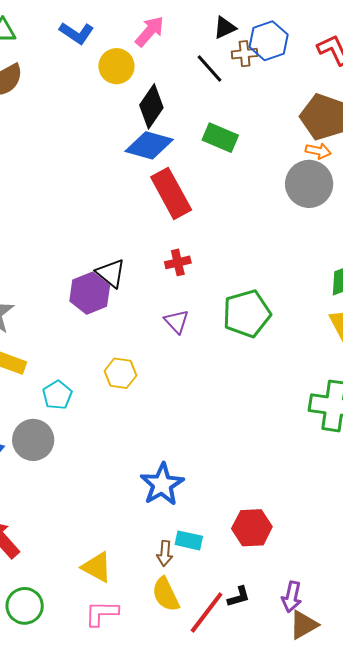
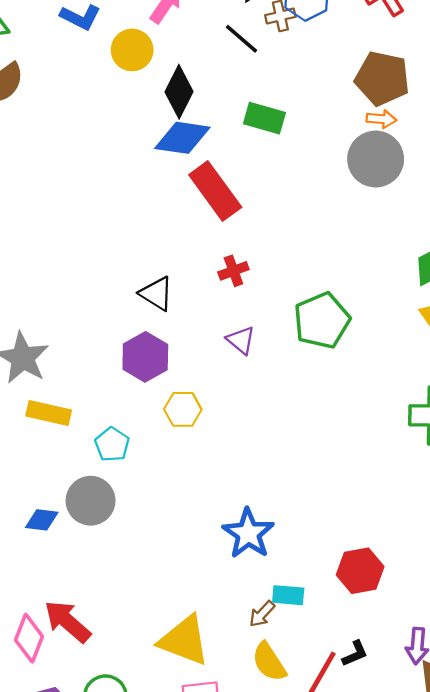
purple hexagon: (90, 293) -> (145, 357), moved
brown arrow: (165, 553) -> (262, 614), turned 45
yellow triangle: (97, 567) -> (184, 640), size x1.4

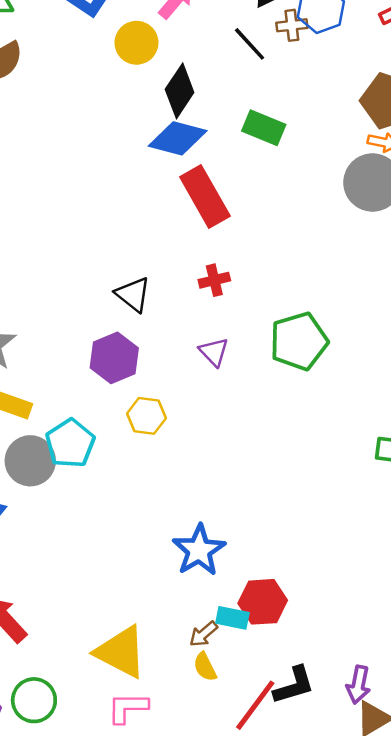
cyan pentagon: (112, 444) -> (70, 443), size x1.4
gray circle: (91, 501) -> (30, 461), moved
red hexagon: (360, 571) -> (263, 602), moved
black L-shape: (355, 654) -> (294, 685), size x1.5
yellow semicircle: (269, 662) -> (205, 667), moved, size x0.7

